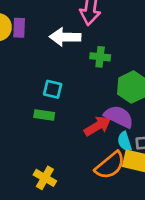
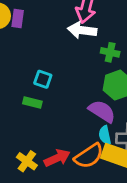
white arrow: (65, 37) -> (82, 30), moved
green cross: (100, 57) -> (110, 52), moved
red arrow: (98, 126) -> (57, 158), moved

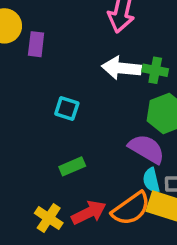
purple rectangle: (18, 18) -> (36, 44), moved
white arrow: (82, 30) -> (121, 68), moved
green rectangle: (32, 103) -> (72, 166), moved, turned -36

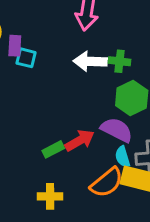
cyan square: (67, 109) -> (26, 58), moved
red arrow: (89, 213) -> (80, 140), moved
yellow cross: (49, 218) -> (50, 196), moved, turned -30

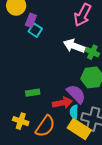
red arrow: (80, 140) -> (62, 103), moved
orange semicircle: (107, 183) -> (45, 126), moved, turned -35

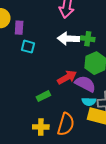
cyan square: (35, 30) -> (28, 47), moved
red arrow: (62, 103) -> (67, 77), moved
cyan semicircle: (74, 112) -> (89, 102), turned -72

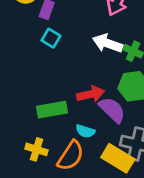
green rectangle: (43, 96) -> (52, 110), size x1.5
cyan semicircle: (89, 102) -> (85, 131), moved

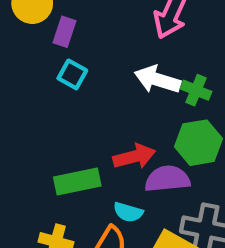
purple semicircle: (112, 110) -> (167, 179), turned -48

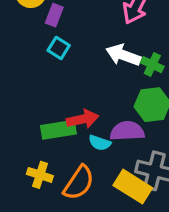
red arrow: (134, 156) -> (83, 119), moved
cyan semicircle: (128, 212) -> (100, 143), moved

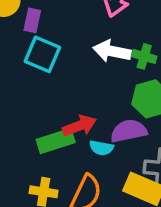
cyan square: (59, 48) -> (42, 54), size x1.5

